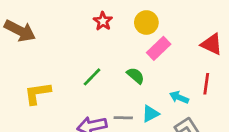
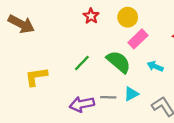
green semicircle: (135, 76) -> (119, 62), size x1.6
cyan arrow: (179, 97) -> (155, 66), moved

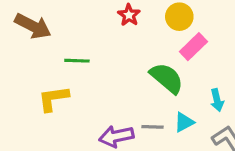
green line: (82, 63) -> (77, 61), moved, turned 48
cyan arrow: (155, 66) -> (217, 100), moved, turned -126

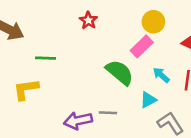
yellow circle: (179, 17) -> (153, 22), moved
cyan arrow: (217, 100) -> (161, 75), moved, turned 144
cyan triangle: (184, 122) -> (148, 100), moved

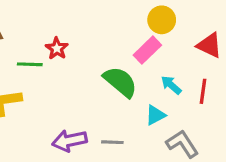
red star: (88, 20) -> (57, 48), moved
gray line: (108, 113) -> (112, 142), moved

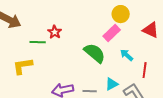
red line: (203, 91) -> (145, 70), moved
cyan triangle: (155, 115) -> (112, 84), moved

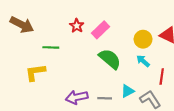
yellow circle: (121, 14) -> (143, 39), moved
red star: (55, 32) -> (77, 26), moved
pink rectangle: (112, 33) -> (101, 30), moved

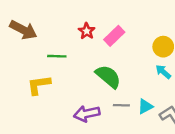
green semicircle: (110, 59) -> (108, 77), moved
gray line: (105, 98) -> (121, 105), moved

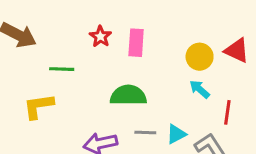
pink rectangle: (114, 36) -> (136, 43), turned -42
green semicircle: (108, 77) -> (128, 95), turned -40

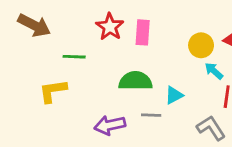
red star: (100, 37) -> (110, 27), size x1.4
cyan arrow: (200, 89) -> (214, 71), moved
cyan triangle: (176, 134) -> (174, 95), moved

